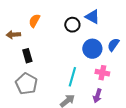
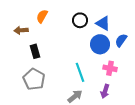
blue triangle: (92, 17) -> (103, 23), moved
cyan line: (72, 77) -> (80, 72), turned -36

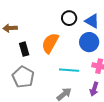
orange semicircle: (42, 16) -> (50, 43), moved, size x1.5
cyan line: (80, 72) -> (69, 70), turned -66

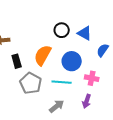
blue circle: (89, 42) -> (72, 61), moved
gray pentagon: (23, 77) -> (31, 83), moved

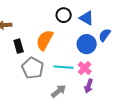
blue circle: (72, 61) -> (87, 44), moved
pink cross: (92, 78) -> (85, 68), moved, turned 32

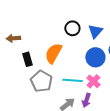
blue triangle: (87, 18) -> (95, 31), turned 42
purple arrow: (89, 86) -> (86, 100), moved

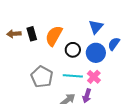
black circle: (72, 28) -> (73, 50), moved
orange semicircle: (53, 53) -> (54, 36), moved
black rectangle: (27, 59) -> (32, 34), moved

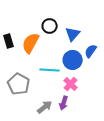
black circle: (73, 50) -> (50, 26), moved
cyan line: (73, 76) -> (50, 70), moved

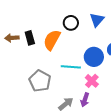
blue triangle: (73, 34) -> (97, 20), moved

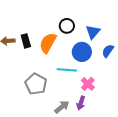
blue triangle: (97, 20) -> (93, 32), moved
blue circle: (94, 57) -> (82, 52), moved

